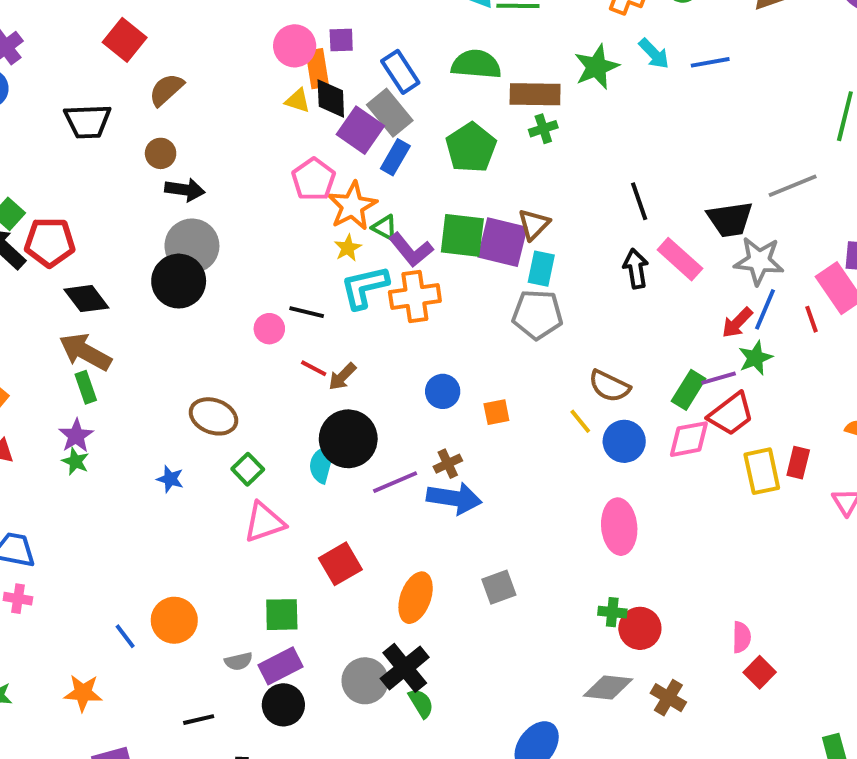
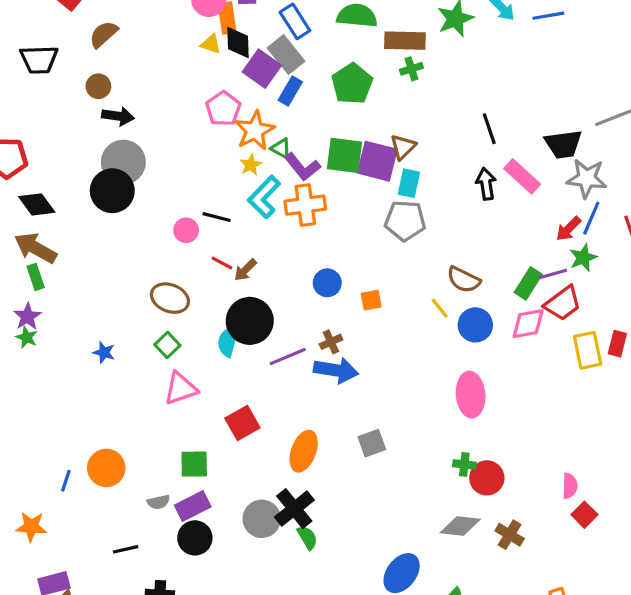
cyan L-shape: (364, 287) -> (264, 197), turned -33
brown ellipse: (213, 416) -> (170, 298), moved
blue line: (125, 636) -> (66, 481), turned 55

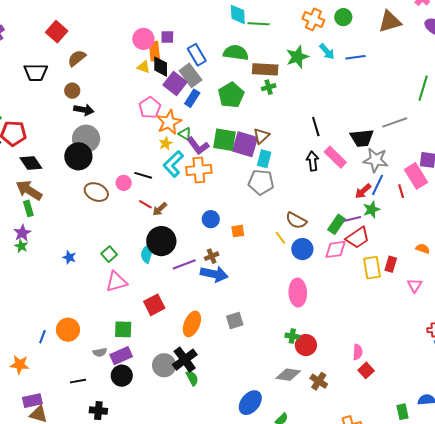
brown ellipse: (170, 298) -> (96, 192), moved

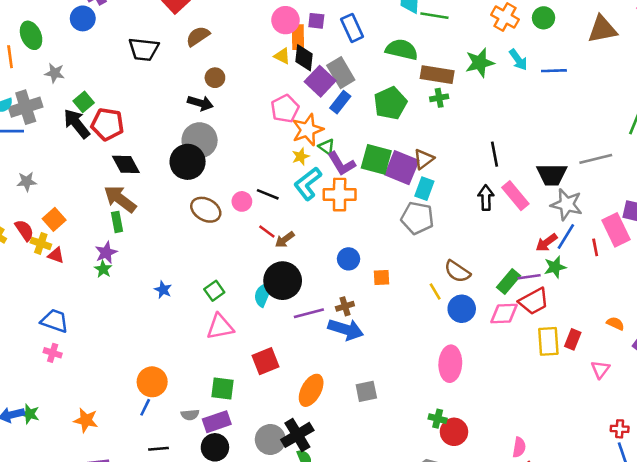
blue rectangle: (197, 55) -> (352, 28), moved
brown circle: (72, 91) -> (215, 78), moved
blue line: (42, 337) -> (145, 407), moved

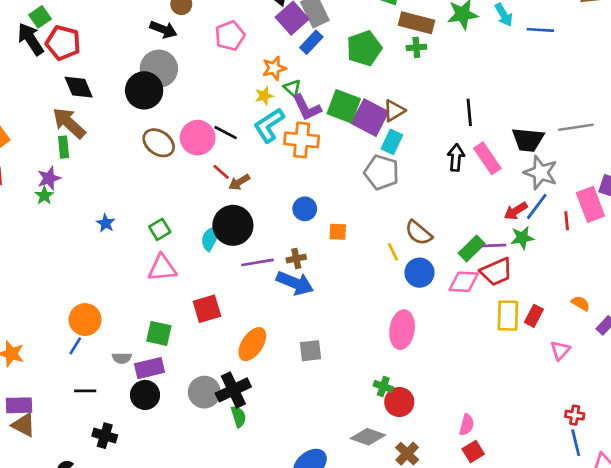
pink pentagon: (285, 109) -> (230, 36), moved
orange star: (308, 130) -> (274, 68), size x0.7
pink circle: (242, 201) -> (198, 138), size x1.6

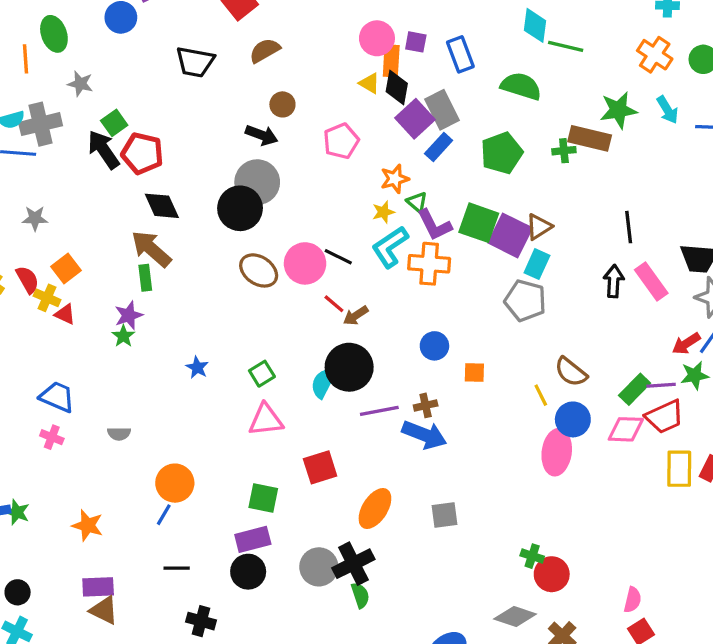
brown rectangle: (416, 23) -> (590, 138), moved
pink ellipse: (402, 330) -> (557, 452), moved
gray semicircle: (122, 358) -> (119, 434), moved

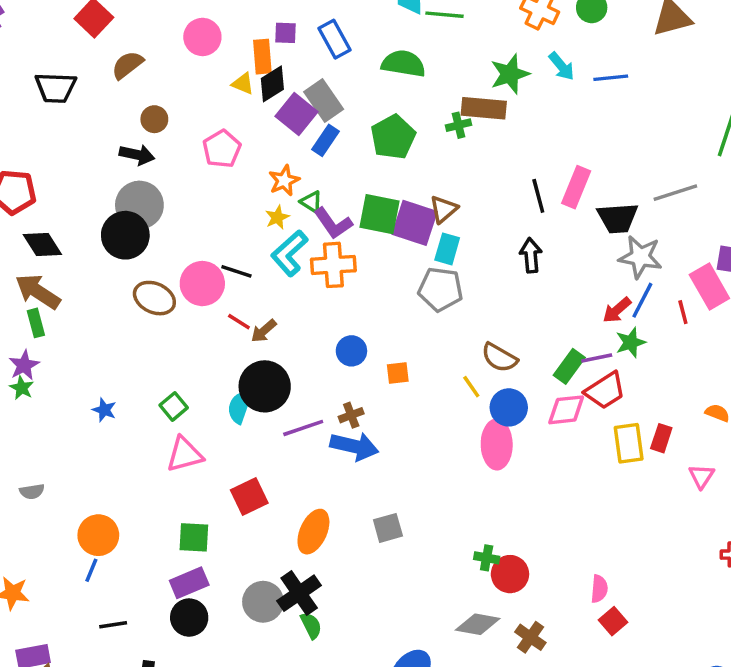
pink circle: (377, 38) -> (202, 37), moved
black diamond: (397, 88) -> (272, 84), turned 56
pink rectangle: (651, 281) -> (576, 187), moved, turned 66

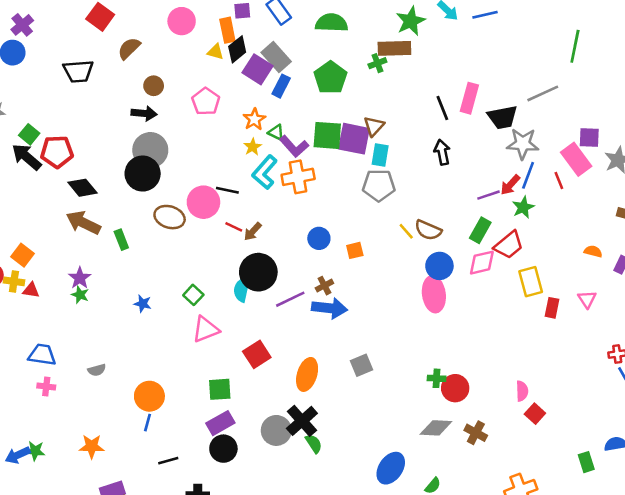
green rectangle: (36, 323) -> (121, 240), moved
purple line: (597, 358) -> (489, 195), moved
yellow line: (471, 387) -> (406, 231), moved
red rectangle: (661, 438) -> (552, 308), moved

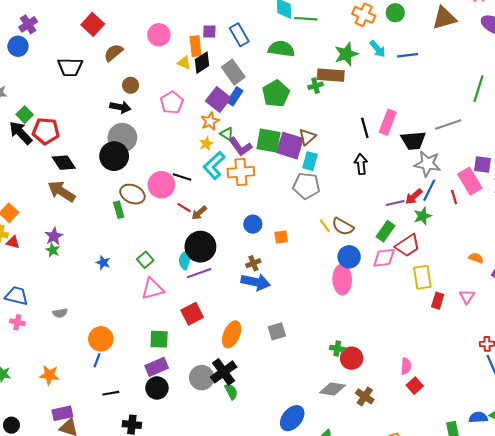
purple square: (257, 69) -> (218, 100), moved
green rectangle: (121, 240) -> (119, 210), moved
purple line: (290, 299) -> (199, 273), moved

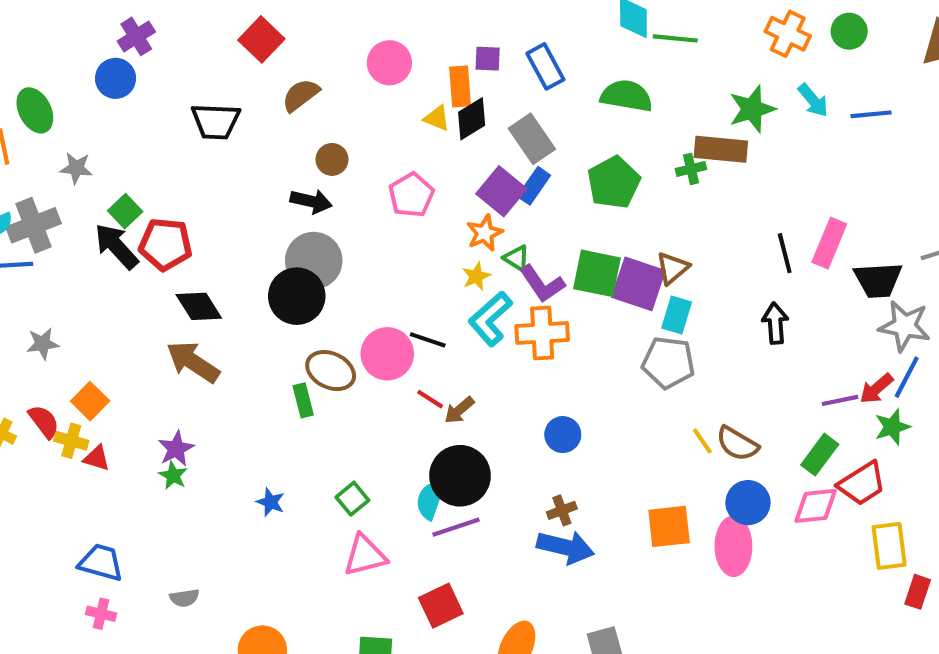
orange square: (281, 237) -> (669, 526), moved, size x1.6

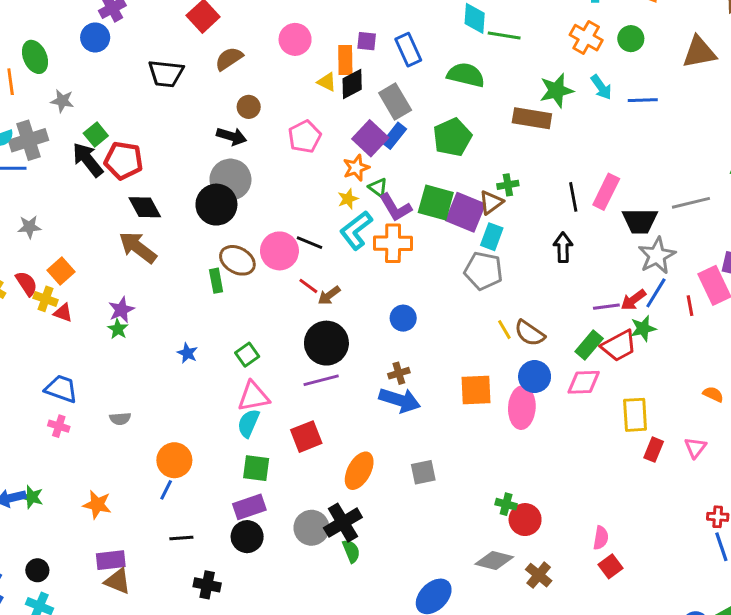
green cross: (691, 169) -> (508, 185), moved
gray star: (905, 326) -> (657, 256), turned 30
red trapezoid: (862, 483) -> (619, 346), moved
cyan semicircle: (430, 500) -> (248, 423), moved

